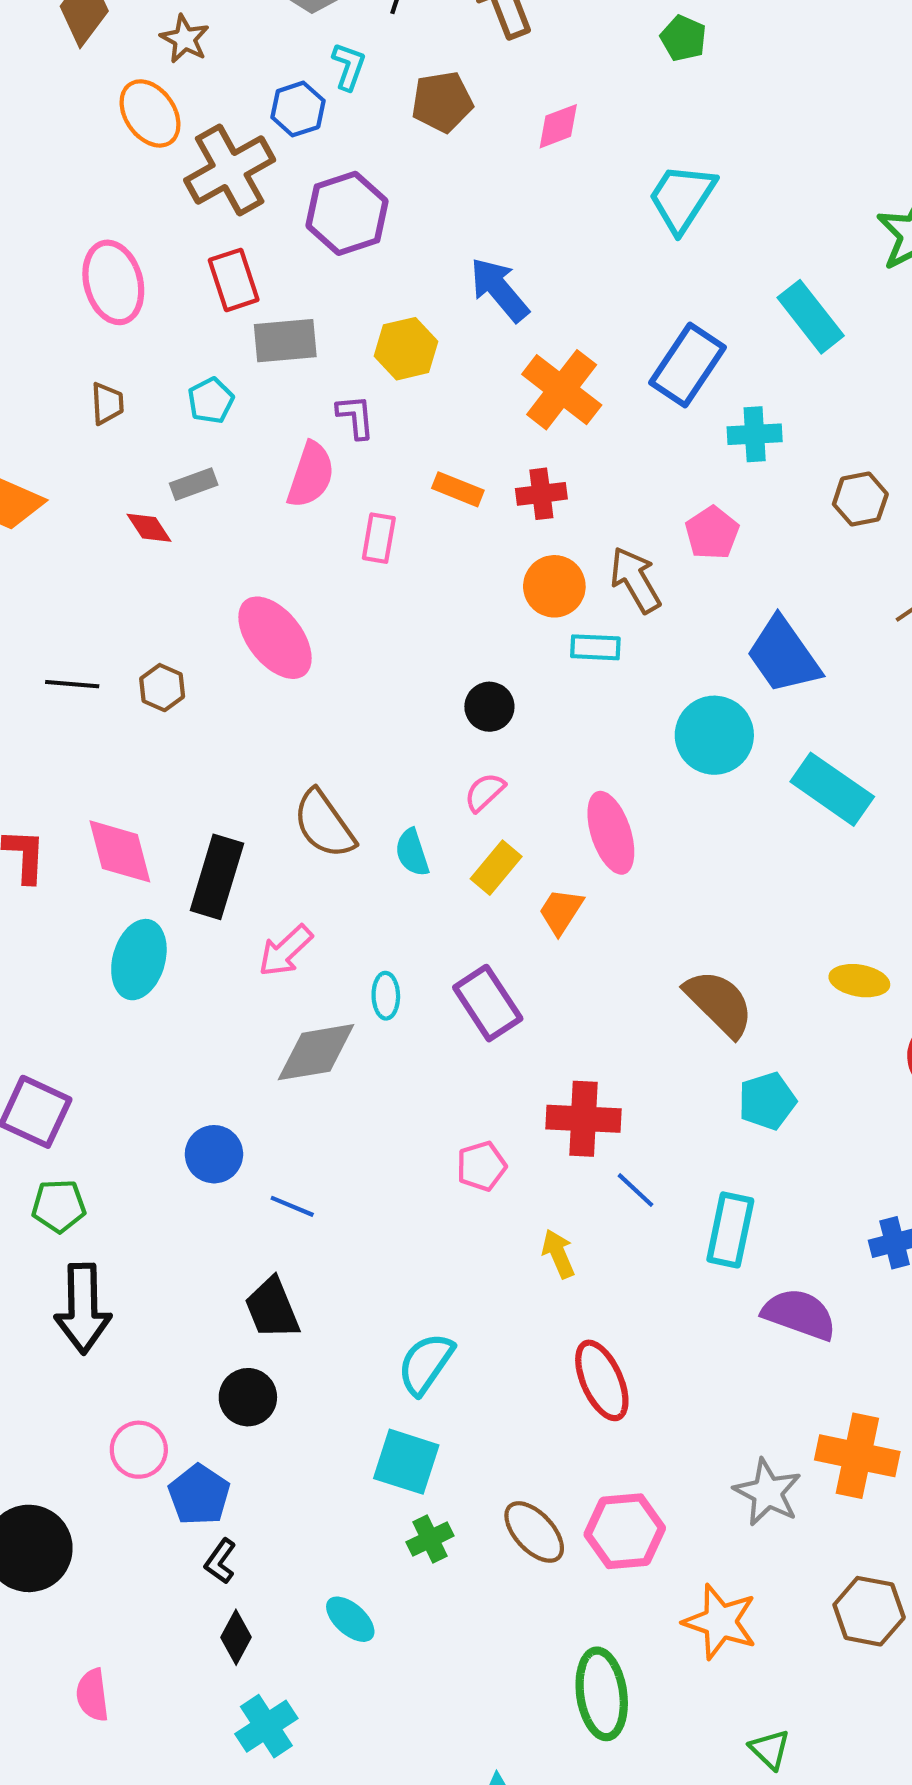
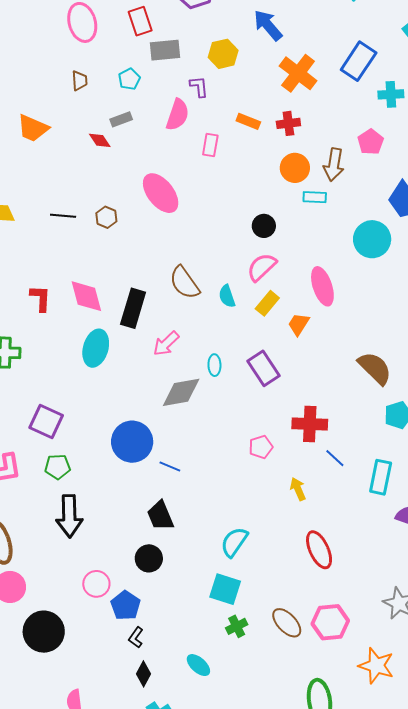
brown arrow: (635, 580) -> (334, 165), turned -140
pink semicircle: (485, 792) -> (262, 267), size x1.5
blue circle: (214, 1154) -> (132, 442), size x1.5

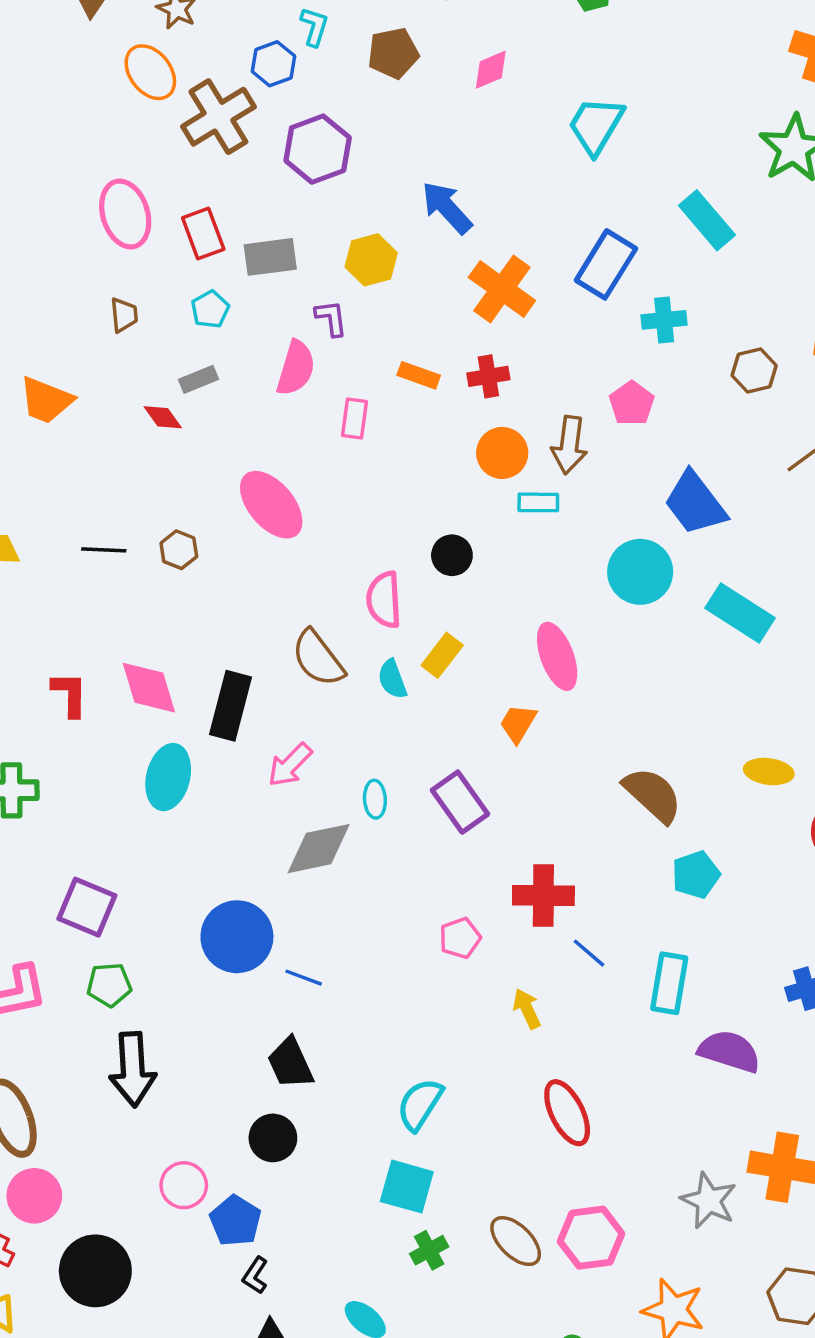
red rectangle: (140, 21) -> (203, 233), moved
pink semicircle: (262, 267) -> (384, 600), moved, turned -48
yellow rectangle: (267, 303) -> (442, 655), moved

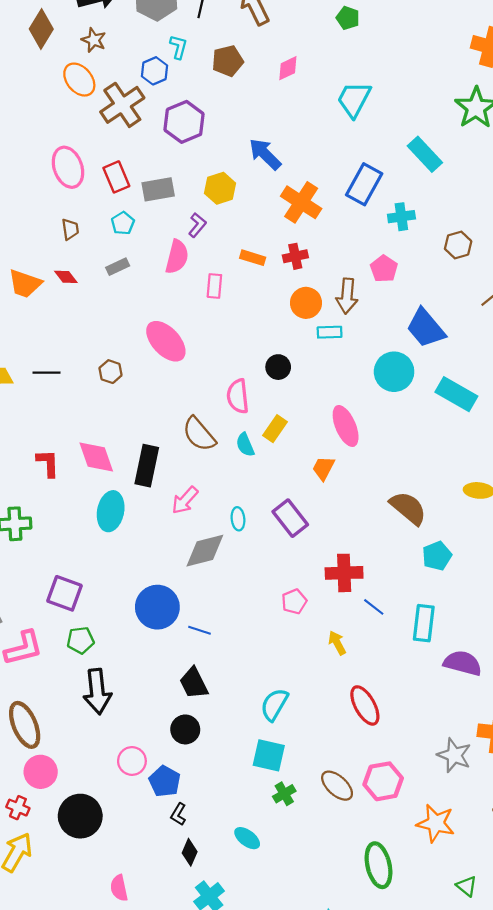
purple L-shape: (331, 318) -> (197, 225), turned 50
red diamond: (163, 417) -> (66, 277), moved
black line: (104, 550) -> (47, 373), moved

